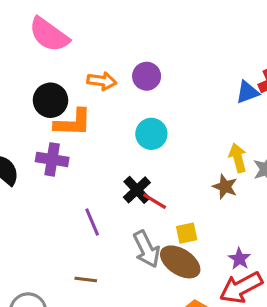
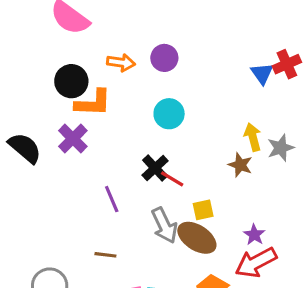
blue triangle: (247, 92) -> (262, 73), turned -45
purple cross: (52, 159) -> (73, 139), turned 36

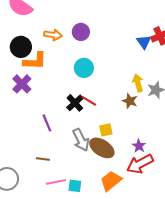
red line: (172, 179) -> (89, 101), moved

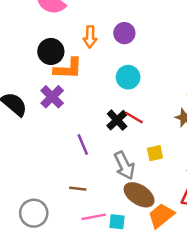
orange arrow: (53, 35) -> (90, 37), turned 84
brown ellipse: (102, 148) -> (139, 195), moved

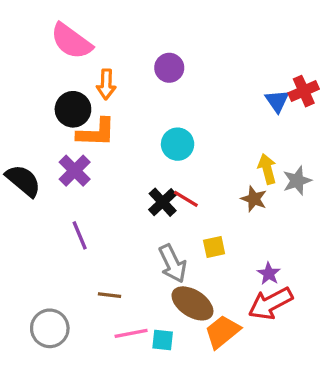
purple circle: (124, 33) -> (169, 68), moved
orange arrow: (90, 37) -> (106, 84), moved
purple line: (83, 145) -> (80, 235), moved

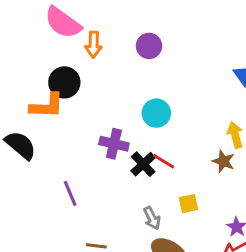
orange arrow: (106, 84) -> (94, 44), moved
orange L-shape: (96, 132) -> (47, 106), moved
purple cross: (75, 171) -> (114, 144), moved, turned -32
gray arrow: (173, 264) -> (152, 218), size x0.7

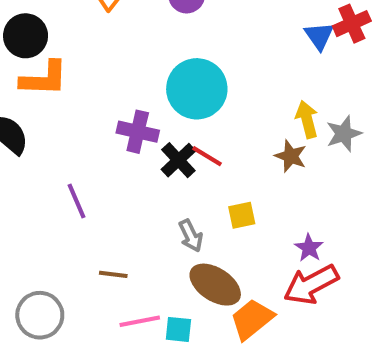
black circle: (64, 82) -> (26, 36), moved
cyan circle: (156, 113) -> (197, 89), size x1.5

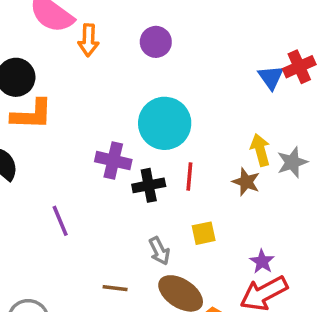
red line: (207, 156) -> (189, 176), moved, turned 64
black cross: (178, 160) -> (149, 185), turned 32
brown line: (113, 274) -> (115, 288), moved

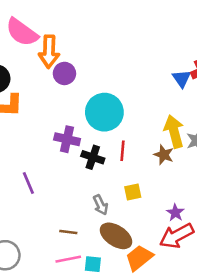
orange arrow: (88, 40) -> (49, 52), size x1.4
purple circle: (156, 42) -> (64, 73), moved
yellow arrow: (260, 150) -> (174, 131), size x1.4
black cross: (149, 185) -> (93, 157), turned 30

